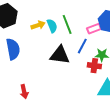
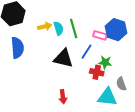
pink rectangle: (94, 29) -> (100, 35), turned 32
red arrow: (24, 92) -> (63, 97), moved

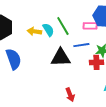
yellow arrow: (45, 26) -> (34, 31), turned -144
blue line: (87, 52) -> (81, 45), turned 63

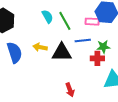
cyan semicircle: (48, 30) -> (47, 16), moved
yellow arrow: (34, 31) -> (40, 47), moved

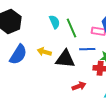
blue semicircle: (14, 52) -> (18, 55), turned 45
red arrow: (70, 90) -> (79, 86), moved, turned -96

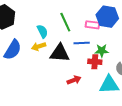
cyan semicircle: (55, 22) -> (42, 31), moved
yellow arrow: (44, 52) -> (39, 46), turned -32

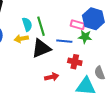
green line: (65, 22) -> (41, 26), moved
green star: (102, 51) -> (85, 37), moved
black triangle: (60, 53) -> (41, 48), turned -35

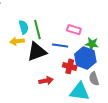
blue hexagon: (93, 19) -> (85, 58), moved
green star: (85, 37) -> (92, 44), moved

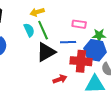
yellow arrow: (17, 41) -> (37, 12), moved
red cross: (70, 66) -> (81, 61), size x1.5

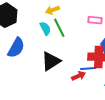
blue line: (68, 42) -> (88, 68), moved
black triangle: (46, 52) -> (51, 61), moved

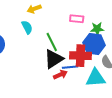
green line: (59, 28) -> (52, 42), moved
black triangle: (51, 61) -> (54, 59), moved

